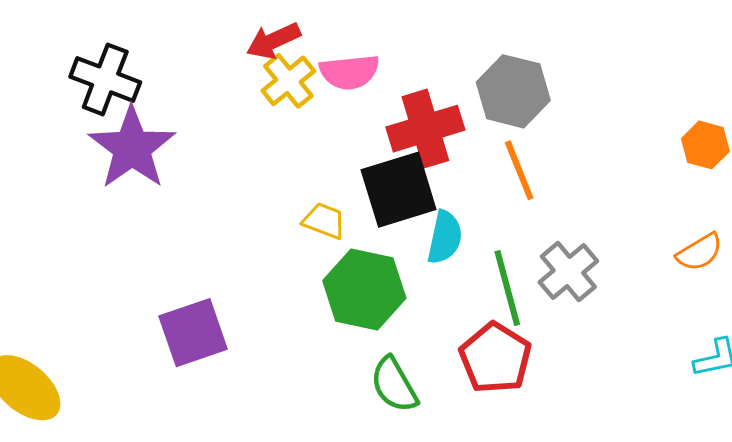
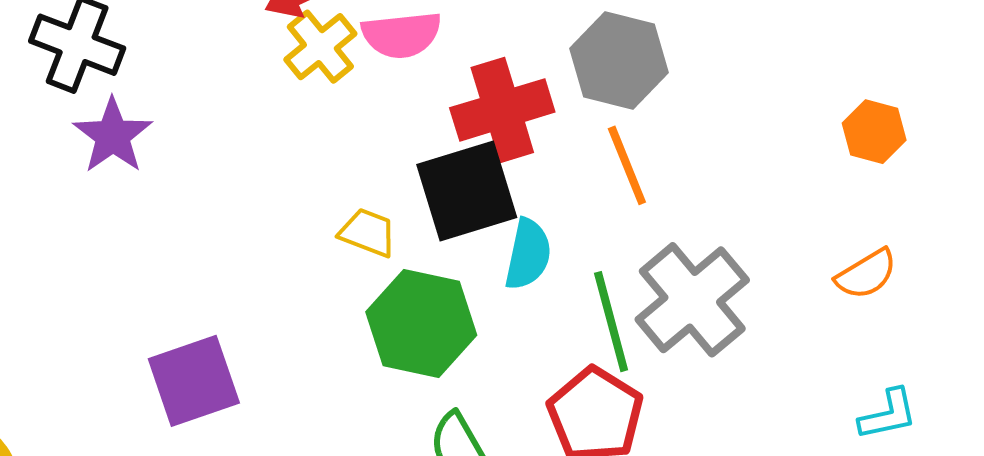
purple star: (132, 148) -> (113, 136), size x0.7
gray cross: (568, 272) -> (692, 300), size x1.4

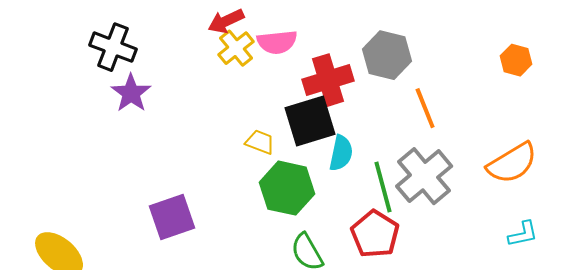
orange hexagon: (874, 132) -> (516, 60), moved
orange line: (627, 165) -> (425, 108), moved
orange semicircle: (866, 274) -> (512, 163), size x1.6

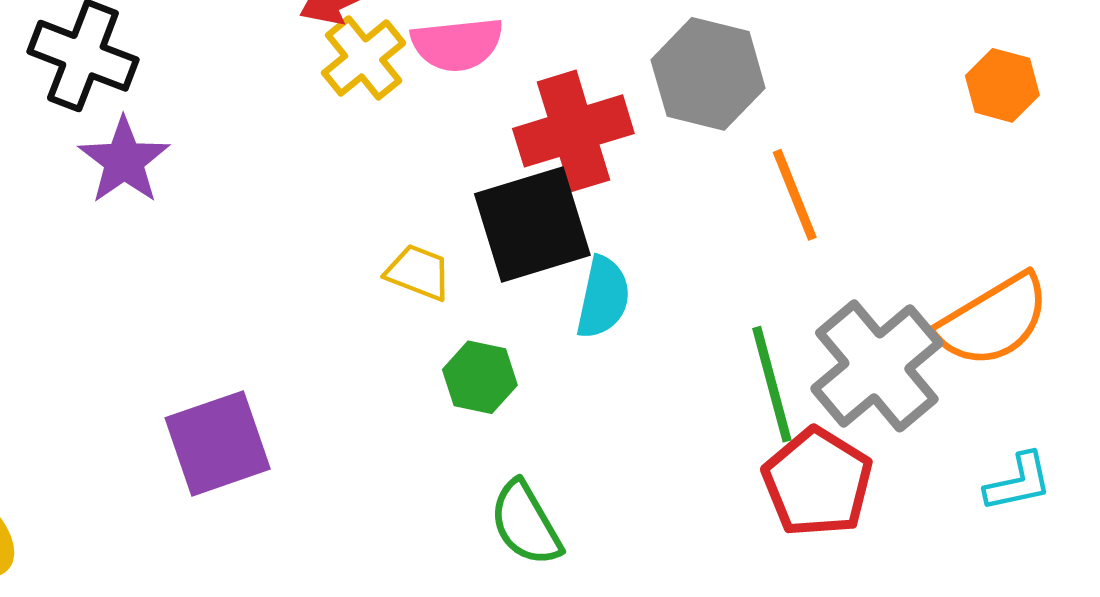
gray cross: (424, 176) -> (877, 366), moved
green line: (383, 187) -> (772, 384), moved
green hexagon: (287, 188) -> (480, 377), size x0.6
red pentagon: (375, 234) -> (818, 482), moved

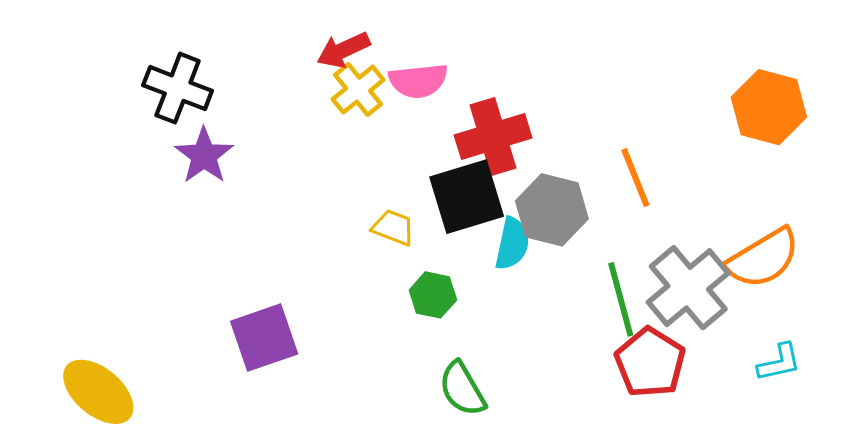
gray hexagon: (708, 74) -> (552, 210), moved
orange hexagon: (1002, 85) -> (769, 107), size x1.6

